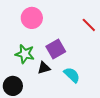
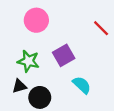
black triangle: (44, 68) -> (19, 86), moved
black circle: (13, 86) -> (40, 97), moved

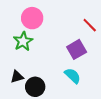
purple square: (64, 55) -> (77, 49), moved
green star: (28, 61) -> (23, 41), moved, turned 30

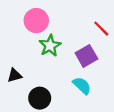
green star: (23, 41) -> (50, 46), moved
black triangle: (17, 77) -> (15, 75), moved

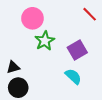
red line: (101, 29) -> (90, 14), moved
black circle: (40, 98) -> (18, 88), moved

